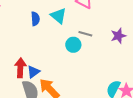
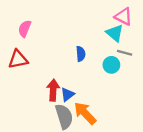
cyan triangle: (58, 16) -> (115, 33), moved
blue semicircle: (35, 19) -> (81, 54), moved

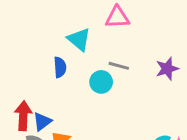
pink triangle: (123, 16) -> (117, 17), turned -30
cyan triangle: (115, 33) -> (79, 39), moved

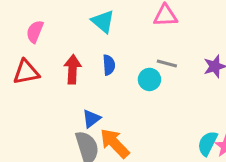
cyan triangle: (79, 39) -> (103, 21), moved
red arrow: (23, 116) -> (73, 69), moved

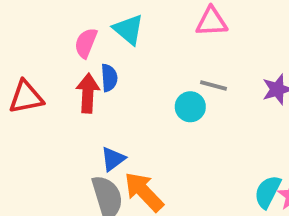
pink semicircle: (35, 32) -> (86, 43), moved
blue semicircle: (109, 65) -> (109, 78), moved

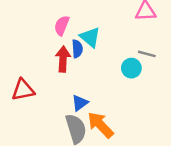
cyan triangle: (128, 29) -> (90, 37), moved
red triangle: (26, 97) -> (23, 90), moved

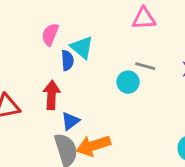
red arrow: (63, 59) -> (52, 95), moved
orange arrow: (100, 125) -> (93, 146), turned -64

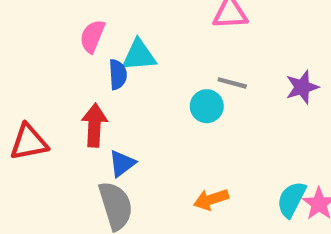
cyan triangle: (82, 47) -> (139, 55), turned -45
orange arrow: (93, 146) -> (211, 199), moved, size x0.7

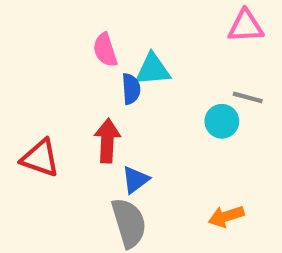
pink semicircle: (92, 36) -> (105, 50), turned -40
red triangle: (29, 142) -> (40, 158), turned 30

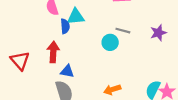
red triangle: (40, 158) -> (20, 61), turned 30
blue triangle: (135, 180) -> (67, 71), turned 48

